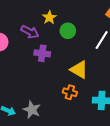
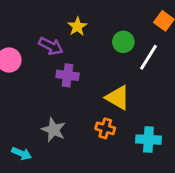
green circle: (68, 31) -> (123, 42), moved
gray star: (32, 110) -> (54, 130), moved

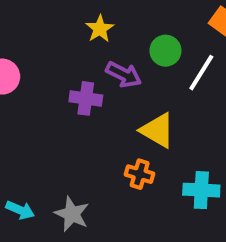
purple arrow: (51, 46) -> (124, 75), moved
gray star: (54, 130) -> (72, 214), moved

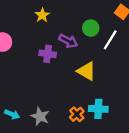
yellow star: (100, 29) -> (42, 15), moved
orange cross: (140, 174) -> (77, 114), moved, turned 32
cyan cross: (201, 190) -> (98, 109), moved

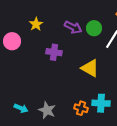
yellow star: (42, 15) -> (36, 24), moved
purple arrow: (68, 41) -> (73, 27), moved
orange cross: (77, 114) -> (81, 108), turned -32

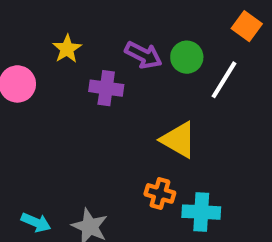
purple cross: (54, 52) -> (106, 88), moved
orange cross: (81, 108) -> (160, 193), moved

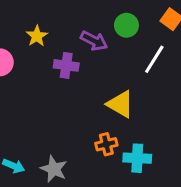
green circle: (187, 57) -> (126, 25), moved
orange cross: (160, 193) -> (106, 144), turned -30

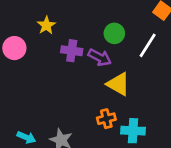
green circle: (126, 25) -> (114, 33), moved
purple arrow: (94, 41) -> (100, 57), moved

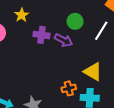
yellow triangle: (118, 84) -> (93, 72), moved

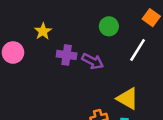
green circle: (75, 21) -> (109, 26), moved

